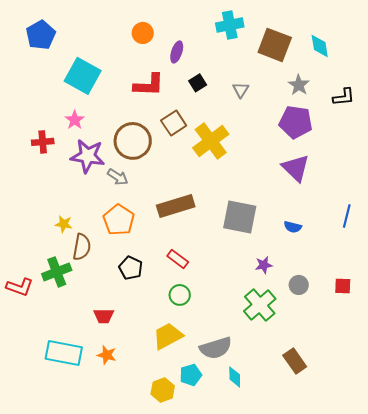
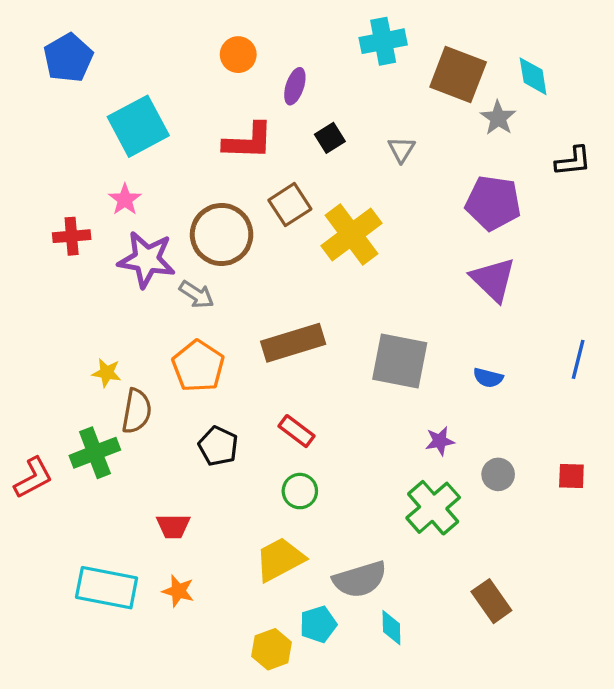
cyan square: (83, 76) -> (138, 126), turned 33
gray star: (299, 85) -> (498, 118), moved
red L-shape: (20, 287) -> (33, 478), turned -48

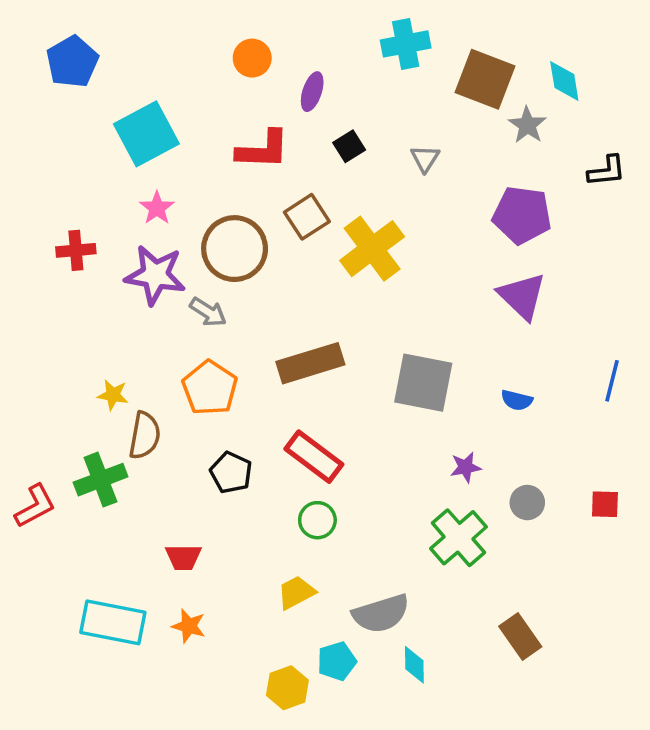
pink star: (125, 200) -> (157, 208), moved
red rectangle: (297, 431) -> (314, 457), size x1.5
yellow trapezoid: (280, 559) -> (296, 592), size x0.7

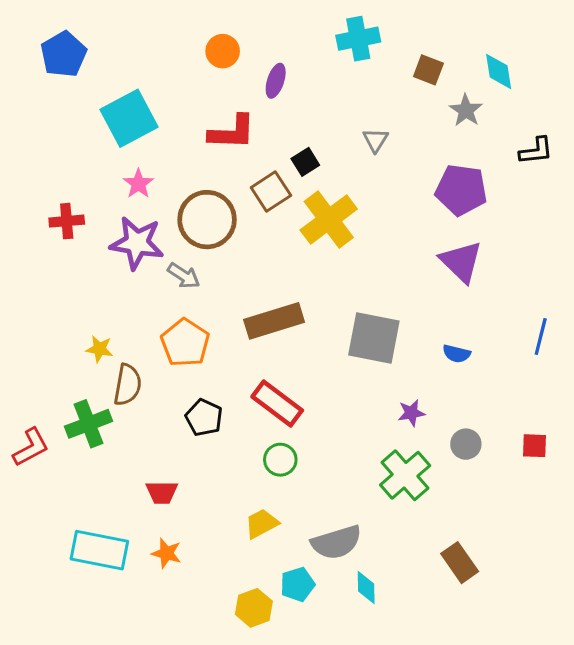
brown square: (485, 79) -> (428, 70), size x0.6
black square: (349, 146) -> (305, 162), moved

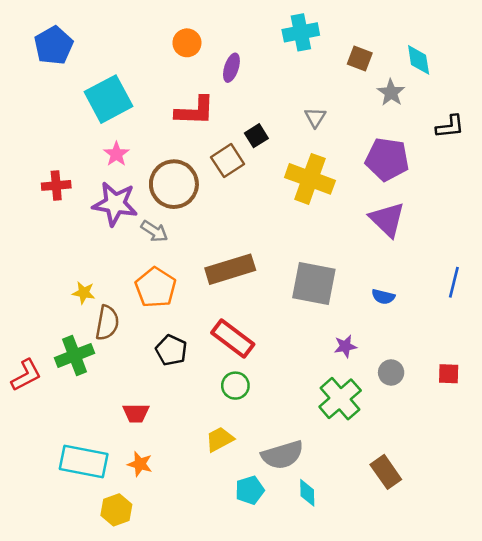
yellow cross: (329, 220) -> (310, 179), moved, turned -33
yellow hexagon: (254, 608) -> (116, 510), moved

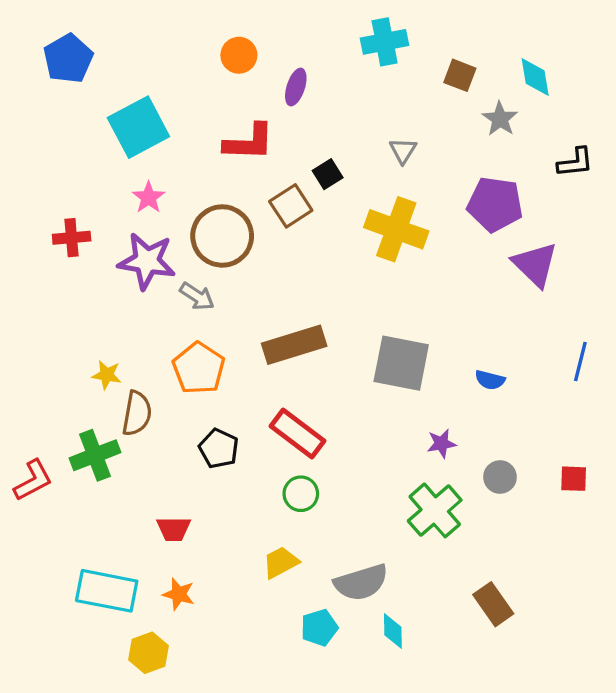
purple triangle: (387, 219) -> (535, 264), moved

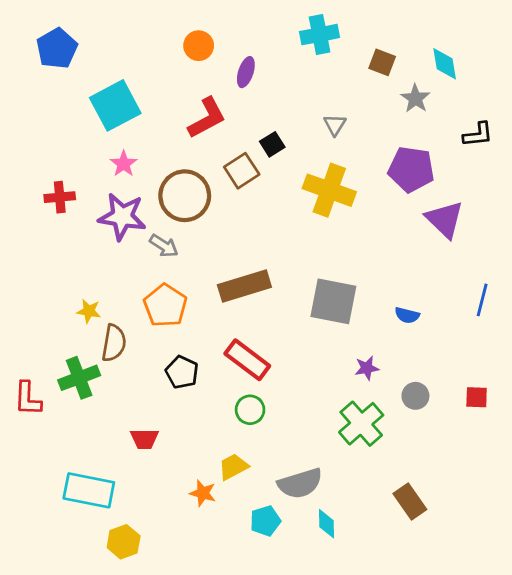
red L-shape: (249, 142) -> (207, 118), turned -30
red L-shape: (33, 480) -> (28, 399), turned 120
orange star: (179, 594) -> (203, 493), moved

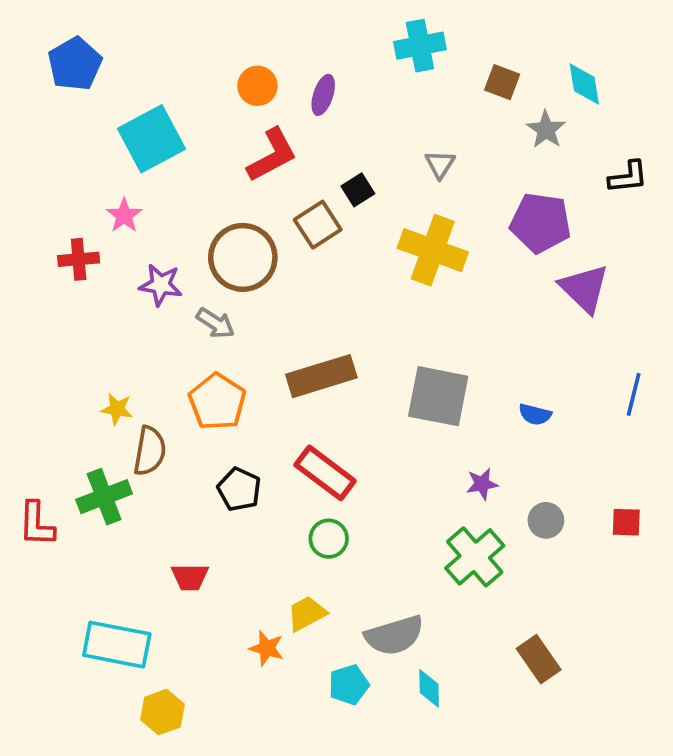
orange circle: (199, 46) -> (257, 86), moved
pink star: (124, 164) -> (124, 215), moved
purple star: (122, 217) -> (161, 285), size x0.7

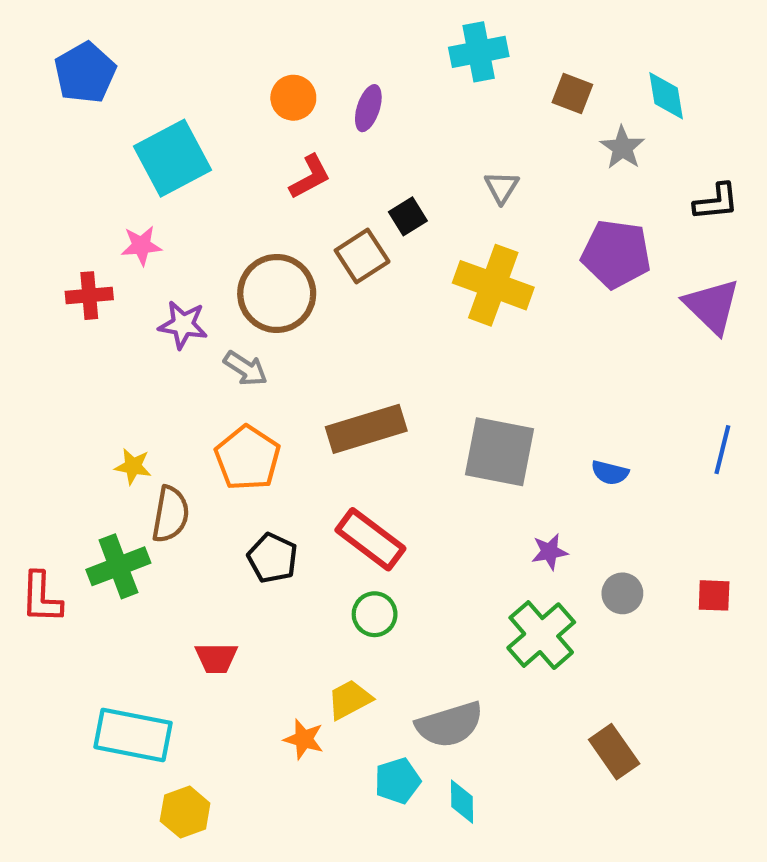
red L-shape: (272, 155) -> (310, 177), size x0.7
pink star: (124, 215) -> (141, 246), turned 30
purple triangle: (584, 288) -> (712, 306), moved
cyan diamond: (429, 688) -> (462, 802), moved

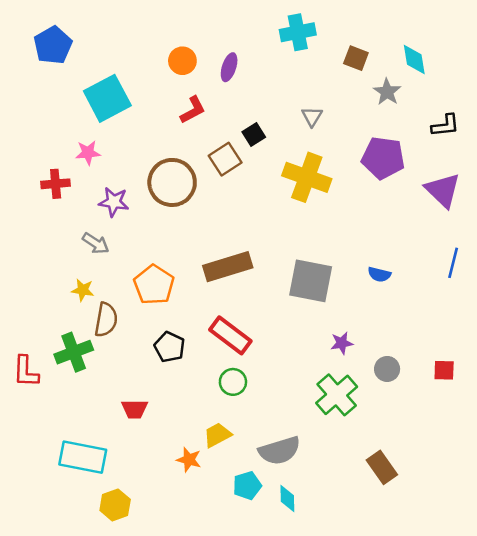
gray arrow: (245, 368) -> (96, 243), moved
blue line: (722, 450) -> (453, 263), moved
blue semicircle: (610, 473) -> (379, 274), moved

